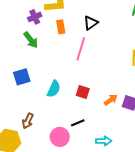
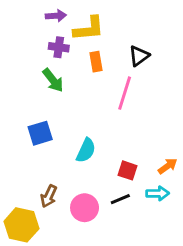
purple cross: (35, 17) -> (59, 47), turned 32
red square: (83, 92) -> (127, 170), moved
pink circle: (60, 137) -> (85, 208), moved
cyan arrow: (104, 141) -> (158, 193), moved

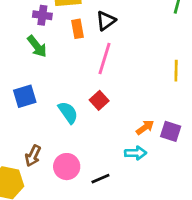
black triangle: (139, 56) -> (106, 21), moved
cyan semicircle: (86, 150) -> (68, 113), turned -60
red square: (127, 170) -> (99, 100), moved, turned 30
black line: (120, 199) -> (100, 179), moved

